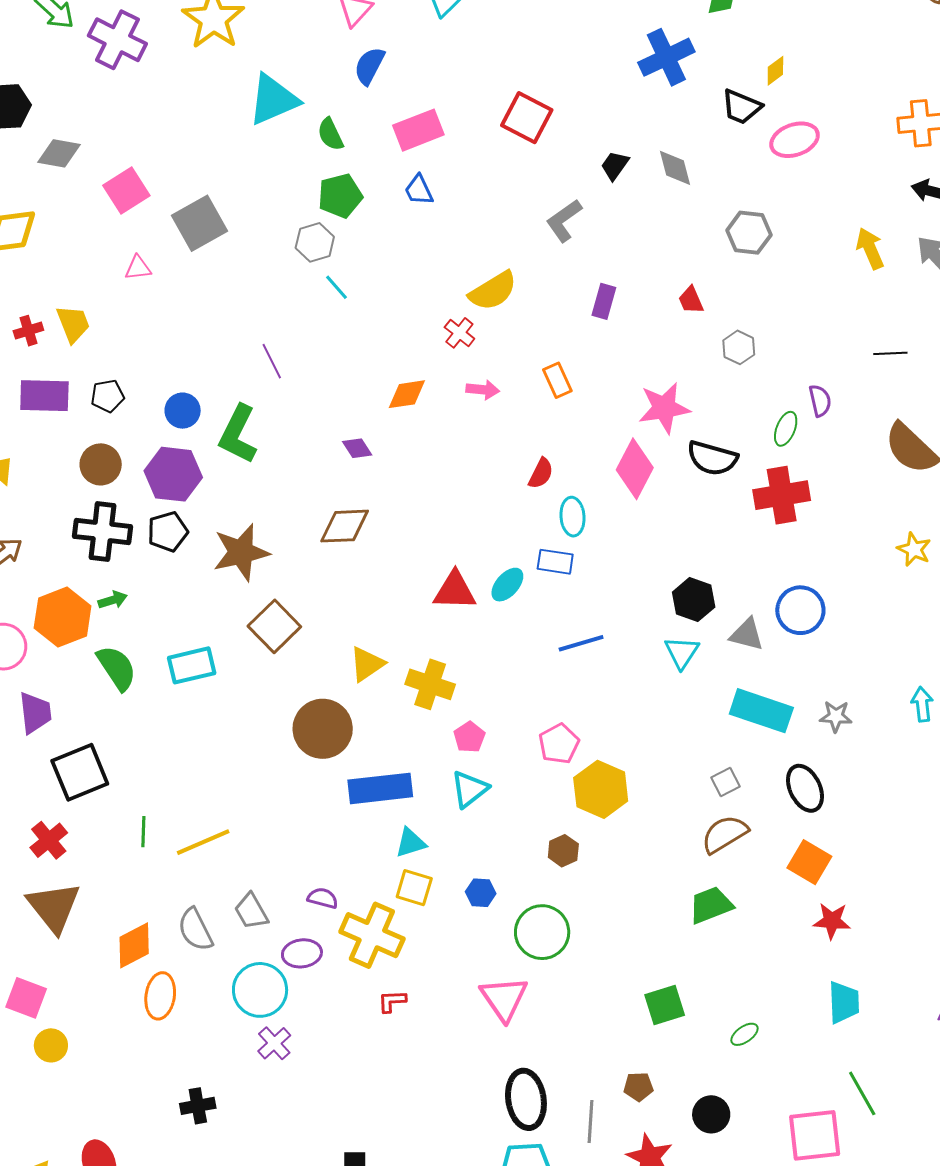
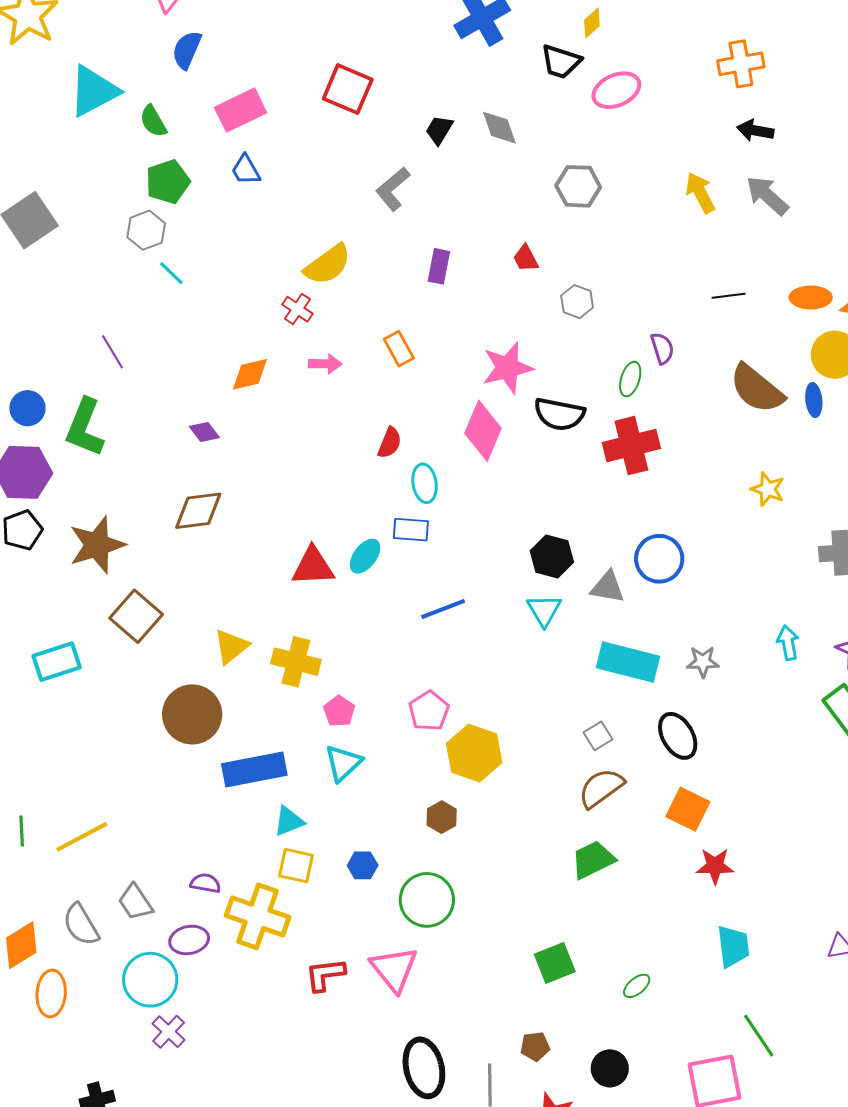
red L-shape: (392, 1001) -> (325, 975), moved, size x1.4

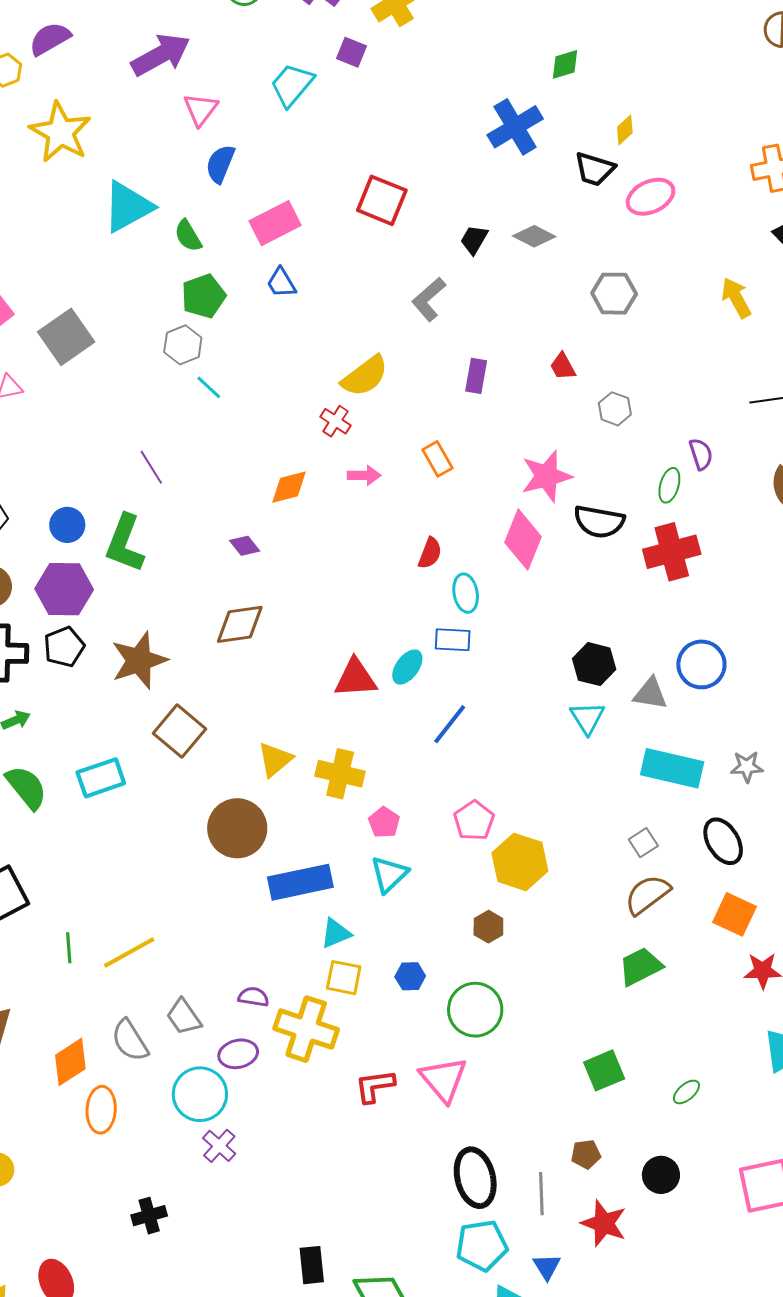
gray diamond: (499, 128) -> (534, 236), turned -42
blue line: (443, 609) -> (450, 724), moved, turned -30

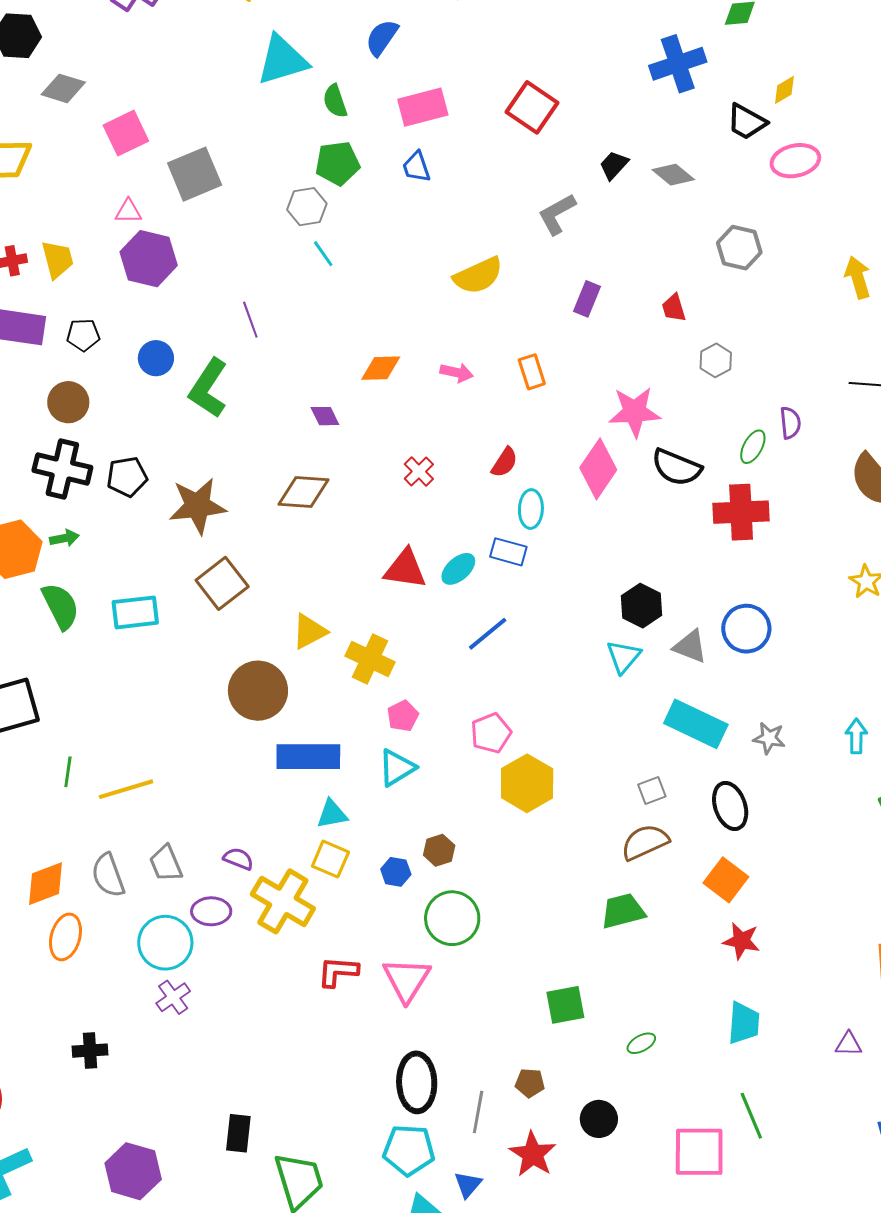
red cross: (335, 421) -> (419, 472), moved
purple hexagon: (64, 589) -> (149, 259), moved
brown hexagon: (488, 927) -> (439, 850), moved

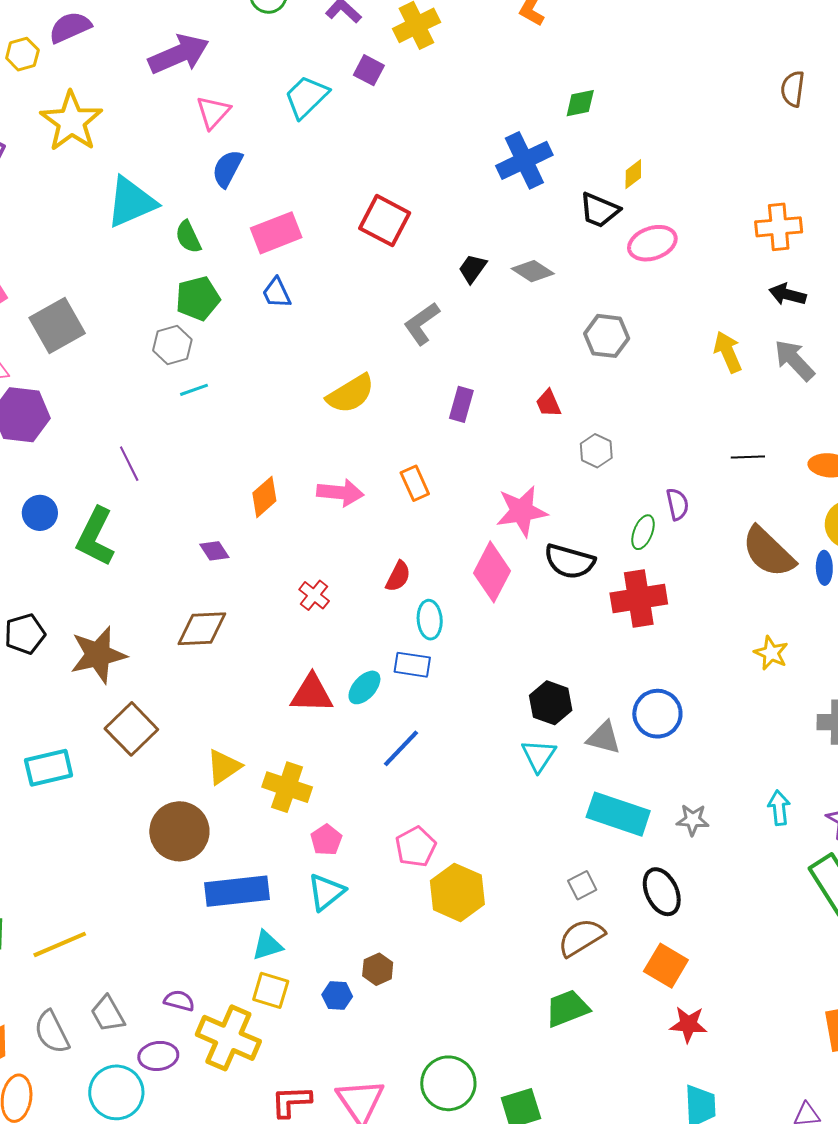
cyan line: (323, 254) -> (194, 390), turned -68
orange diamond: (381, 368) -> (264, 497), turned -33
pink arrow: (457, 373) -> (340, 493), size x1.4
green circle: (452, 918) -> (448, 1083), moved

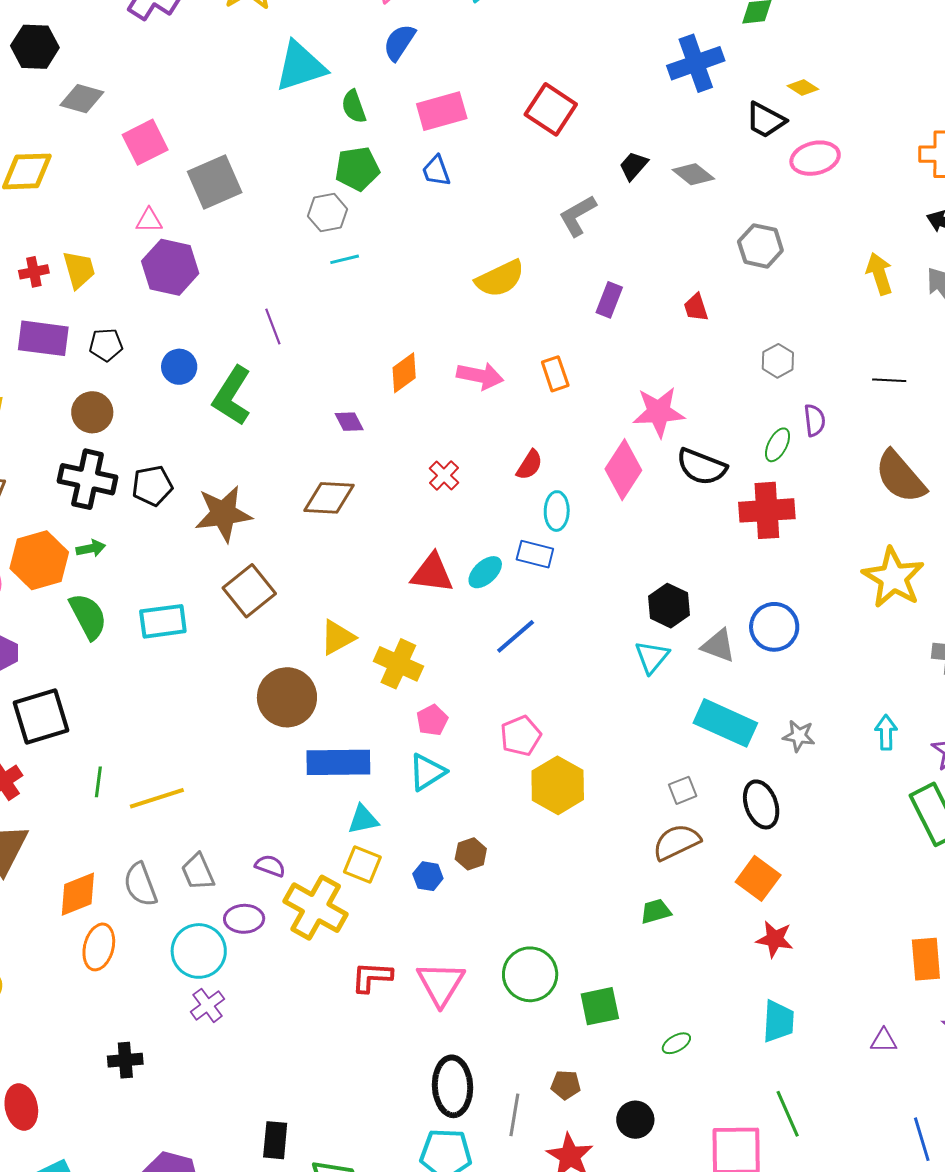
yellow diamond: (633, 174) -> (803, 88), turned 64
gray hexagon: (596, 451) -> (778, 361), moved
yellow star: (771, 653) -> (893, 578), size x1.8
green trapezoid: (567, 1008) -> (656, 911), size x0.7

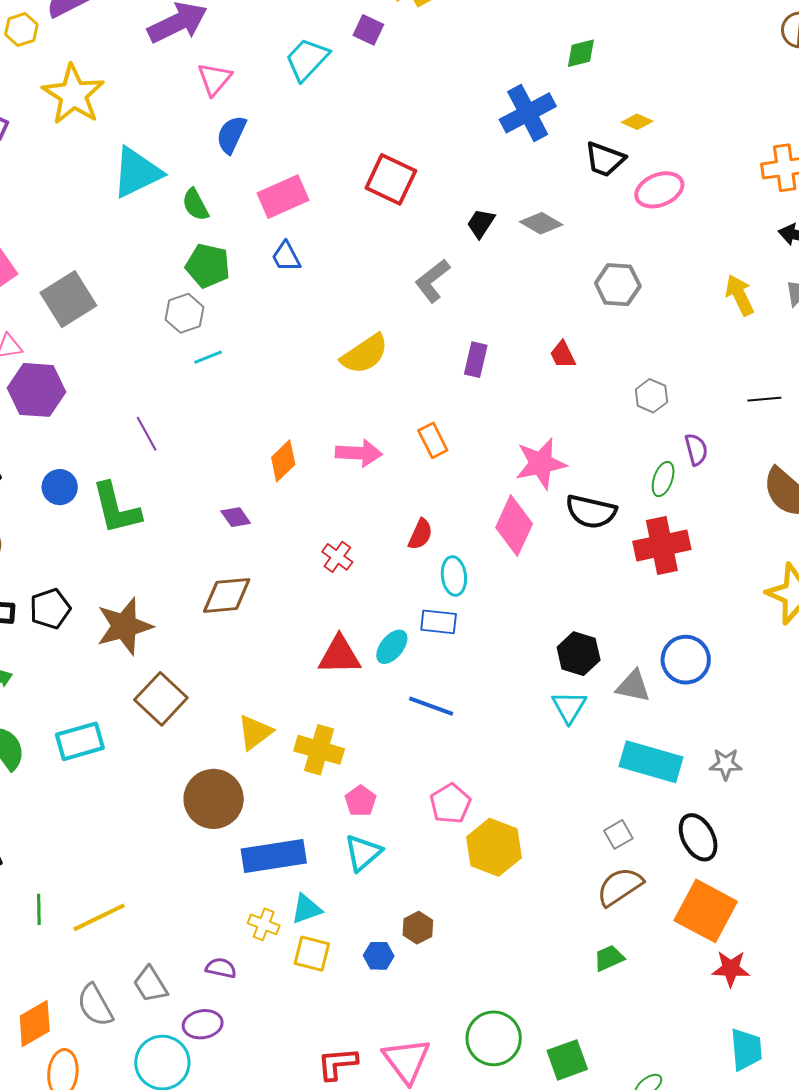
green pentagon: (357, 169) -> (208, 266), turned 30
green L-shape: (232, 396) -> (116, 508), turned -38
blue line: (516, 636) -> (431, 706), turned 69
orange square: (758, 878) -> (706, 911), size x1.4
yellow cross: (316, 908) -> (264, 924), moved, size x0.5

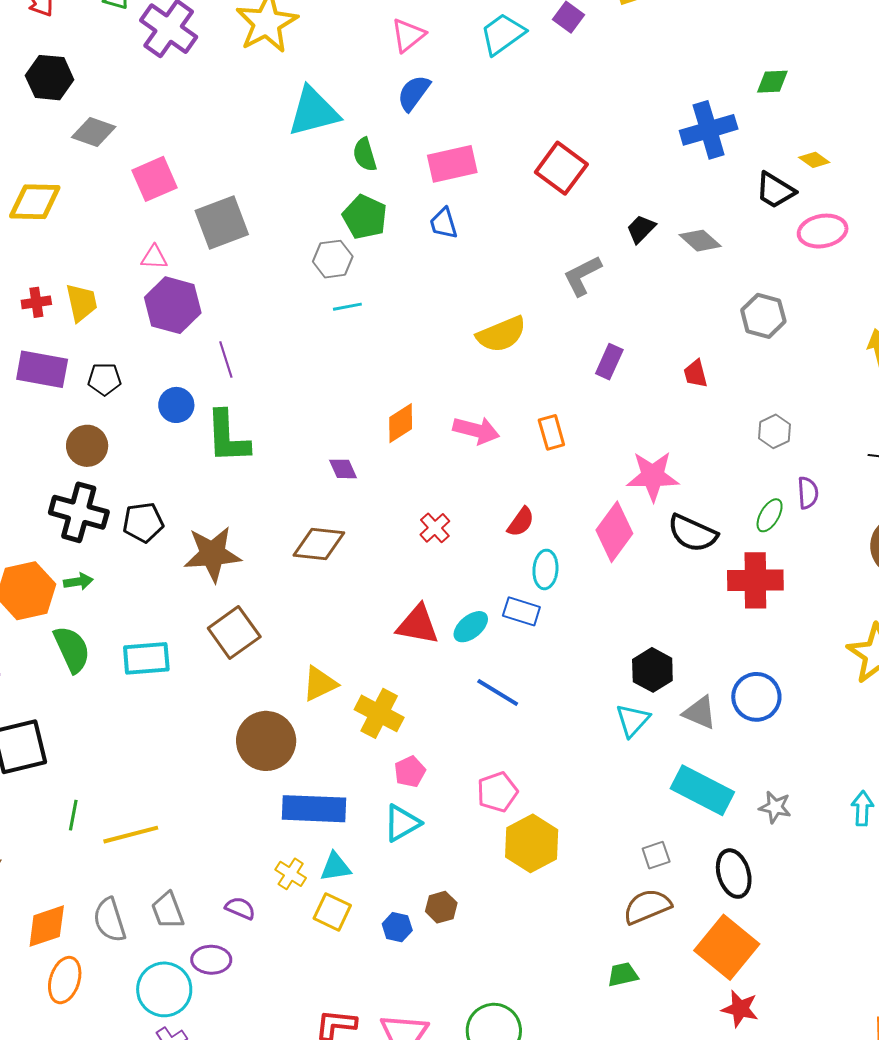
purple line: (147, 434) -> (226, 359), moved

